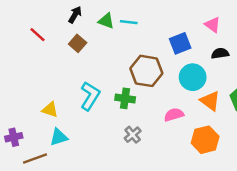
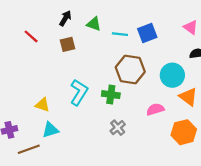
cyan line: (129, 22) -> (120, 34), moved
brown square: (78, 43) -> (68, 44), turned 35
blue square: (180, 43) -> (147, 33), moved

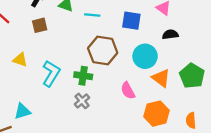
blue square: (147, 33) -> (131, 21), moved, turned 30
yellow triangle: (42, 105) -> (20, 60), moved
pink semicircle: (155, 109) -> (128, 91), turned -102
gray cross: (118, 128) -> (82, 101), moved

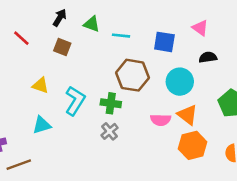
brown square: (40, 25) -> (62, 47), turned 35
orange triangle: (161, 78) -> (187, 115), moved
pink semicircle: (128, 91) -> (161, 120), turned -60
cyan triangle: (22, 111) -> (42, 125), moved

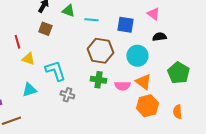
red line: (21, 38) -> (17, 42), moved, turned 32
cyan L-shape: (75, 101) -> (55, 71), turned -50
green cross: (111, 103) -> (98, 80), moved
gray cross: (110, 131) -> (67, 95), moved, turned -32

